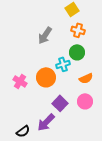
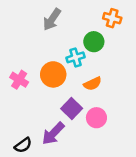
orange cross: (78, 30) -> (112, 18), moved
orange semicircle: (86, 78) -> (93, 84), moved
pink circle: (85, 101) -> (96, 118), moved

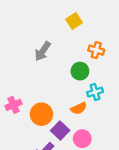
cyan cross: (75, 57) -> (95, 92), moved
orange circle: (53, 74) -> (41, 114), moved
pink cross: (19, 80) -> (13, 105), turned 35

